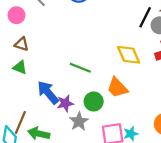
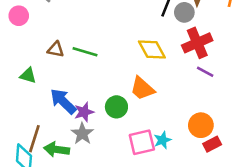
brown triangle: (22, 44) -> (56, 49), moved
green line: (80, 68) -> (85, 52), moved
gray star: (79, 121) -> (82, 134), moved

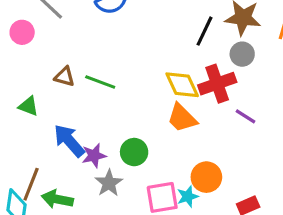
gray circle: (184, 12) -> (242, 54), moved
red cross: (197, 43) -> (217, 84), moved
orange trapezoid: (142, 88) -> (182, 118), moved
orange circle: (201, 125) -> (206, 177), moved
gray star: (82, 134) -> (109, 183), moved

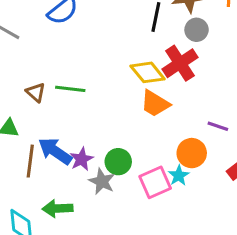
brown triangle: (65, 77) -> (36, 92), turned 40
purple line: (246, 116) -> (218, 126), moved
green circle: (134, 152) -> (118, 162), moved
brown line: (31, 184) -> (30, 161), moved

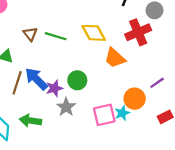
yellow diamond: (148, 72) -> (94, 33), moved
purple line: (218, 126) -> (157, 83), turned -64
green circle: (118, 162) -> (77, 80), moved

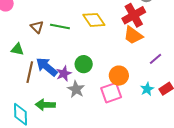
orange trapezoid: (115, 58) -> (133, 35), moved
orange circle: (135, 99) -> (119, 76), moved
cyan star: (122, 113) -> (147, 89), moved

